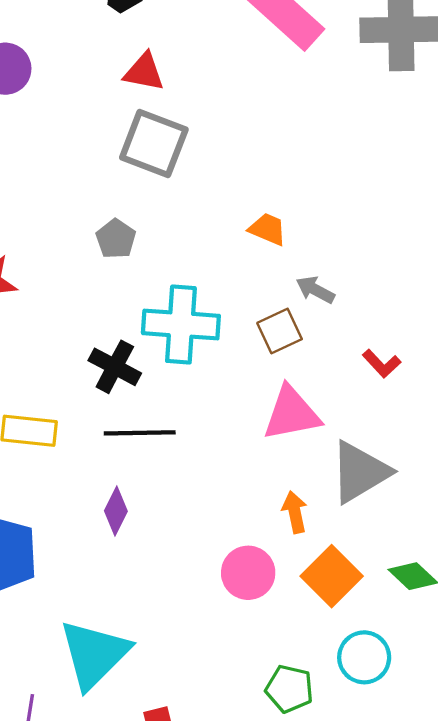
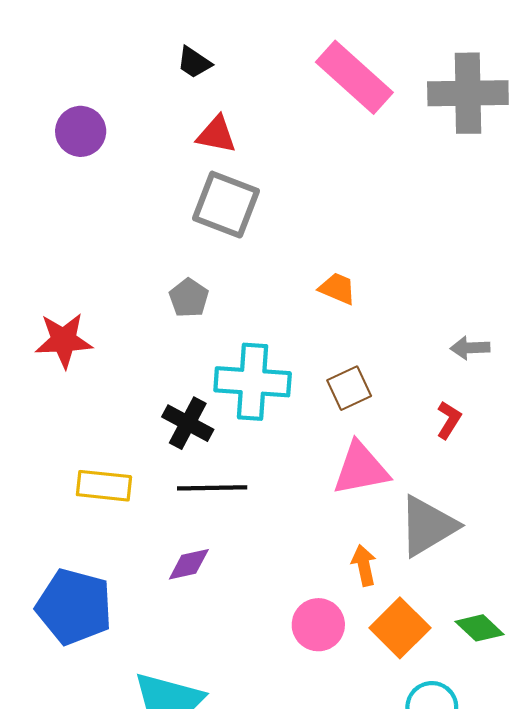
gray arrow: (315, 290) -> (470, 348), moved, turned -30
red L-shape: (381, 364) -> (449, 420), turned -105
purple diamond: (116, 511) -> (189, 564), turned 51

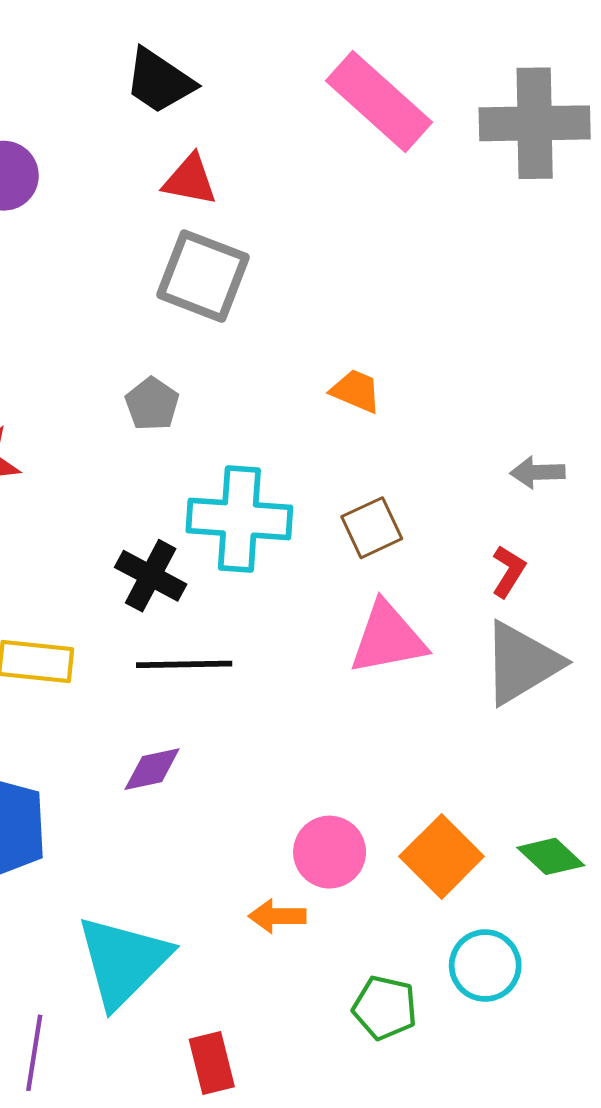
black trapezoid: (194, 62) -> (159, 81), size x1.5
gray triangle: (428, 526) -> (522, 663), moved
orange arrow: (364, 565) -> (277, 916), moved, turned -78

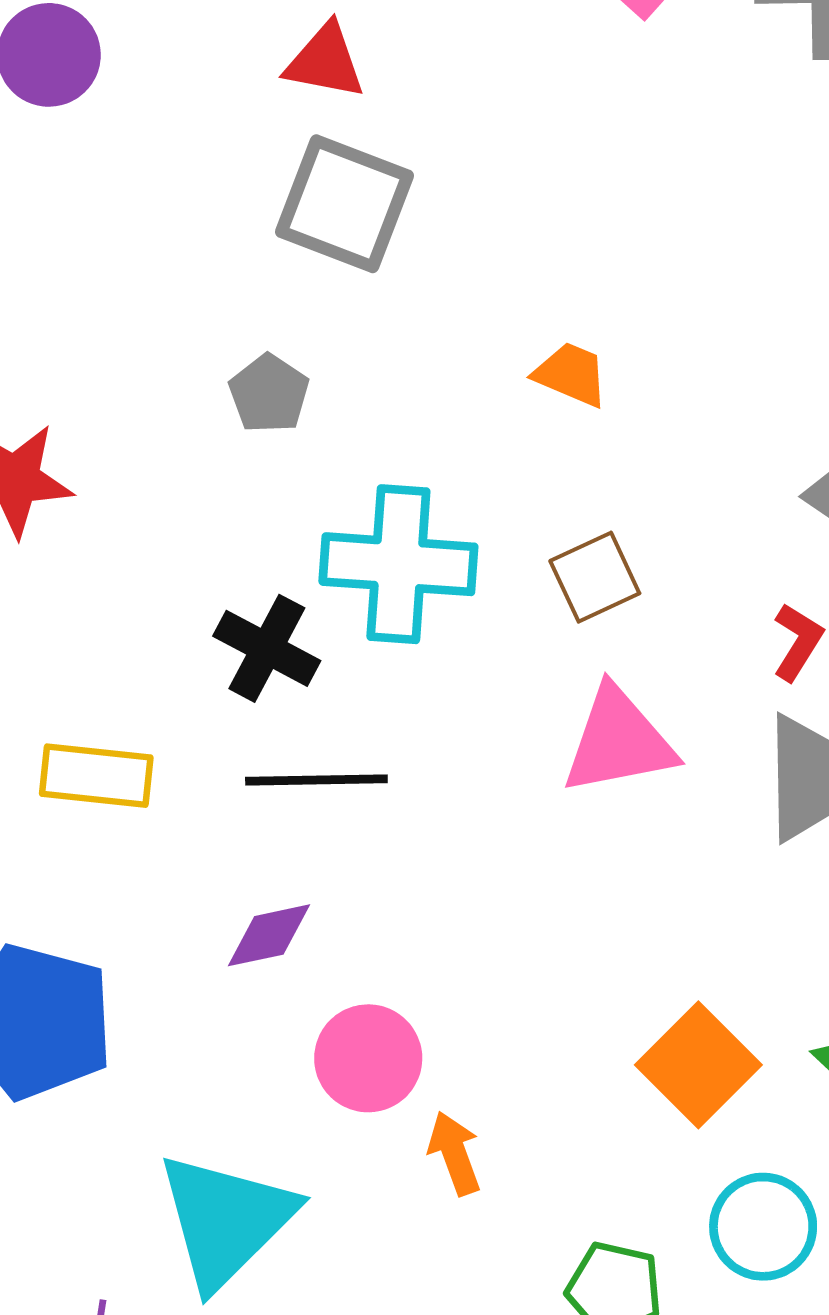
pink circle: (330, 852) -> (368, 1058), moved
orange arrow: (277, 916) -> (455, 1153), turned 70

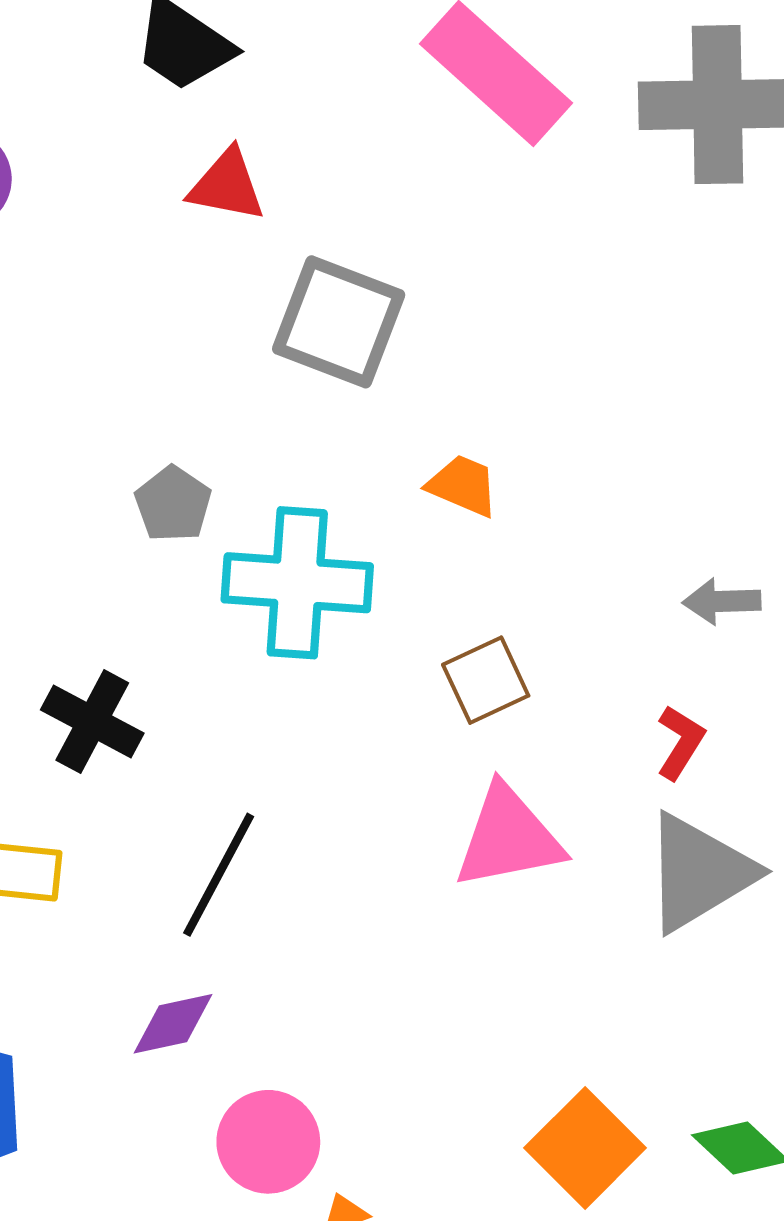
gray square: (344, 204) -> (339, 322), moved
cyan cross: (398, 564) -> (297, 583), moved
black cross: (267, 648) -> (92, 721), moved
black line: (316, 780) -> (219, 875), turned -61

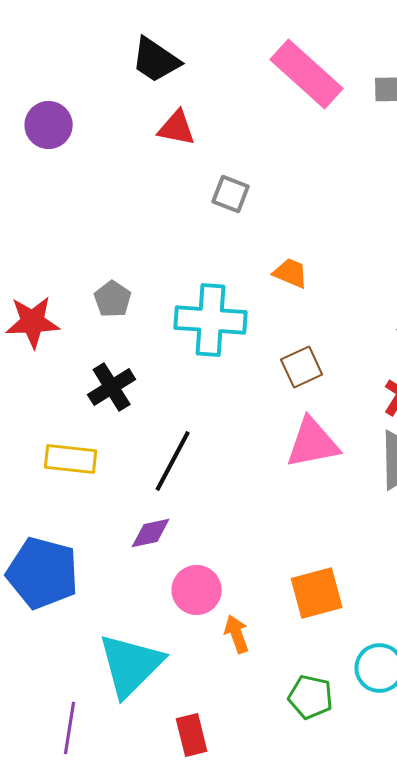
gray square: (339, 322) -> (231, 194), size x0.6
gray pentagon: (173, 504) -> (113, 299), moved
black cross: (92, 721) -> (112, 387), turned 30
orange square: (585, 1148) -> (317, 593), moved, turned 30

